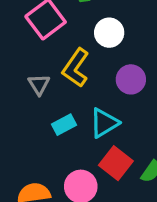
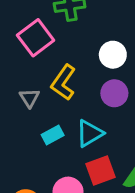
white circle: (109, 33) -> (113, 55), moved
red square: (116, 163) -> (100, 171), turned 32

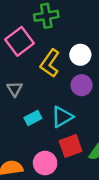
yellow L-shape: (63, 82) -> (50, 63), moved

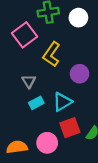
white circle: (80, 55) -> (78, 18), moved
gray triangle: (15, 89) -> (29, 81), moved

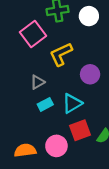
yellow L-shape: (51, 54) -> (61, 54), turned 30
gray triangle: (29, 81) -> (37, 82), turned 32

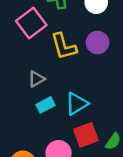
yellow L-shape: (61, 54) -> (64, 46), turned -80
purple circle: (90, 74) -> (98, 43), moved

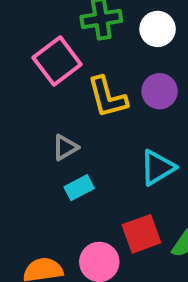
cyan triangle: (77, 104) -> (158, 168), moved

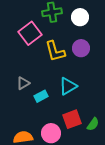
gray triangle: (65, 147) -> (23, 83), moved
cyan triangle: (158, 168) -> (68, 86), moved

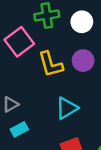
cyan rectangle: (41, 96) -> (19, 129), moved

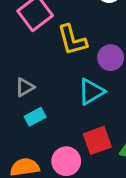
purple circle: (83, 61) -> (111, 58), moved

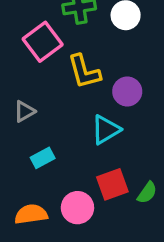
gray triangle: (25, 87) -> (24, 111), moved

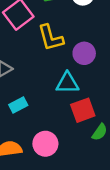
cyan triangle: (106, 130) -> (67, 83), turned 30
red square: (112, 184) -> (83, 110), moved

